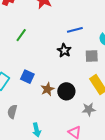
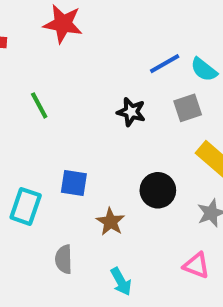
blue line: (75, 30) -> (165, 64), moved
green line: (21, 35) -> (39, 105), turned -48
brown star: (48, 89) -> (110, 222), moved

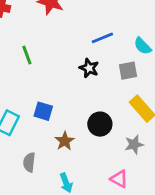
blue line: (165, 64) -> (102, 38), moved

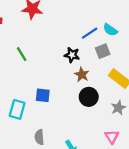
blue line: (102, 38) -> (90, 33), moved
brown star: (65, 141) -> (82, 75), moved
pink triangle: (119, 179) -> (112, 137), turned 40

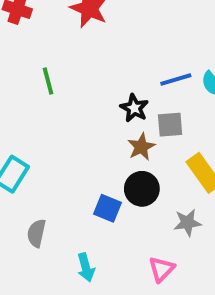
gray square: (103, 51) -> (170, 125), moved
blue square: (43, 95) -> (107, 208), moved

